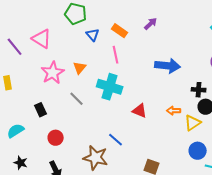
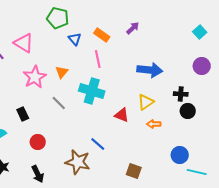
orange arrow: (174, 111) -> (154, 124), moved
yellow triangle: (193, 123) -> (146, 102), moved

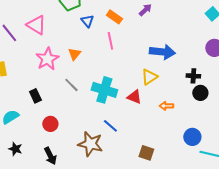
cyan cross: (92, 91) -> (104, 90), moved
yellow triangle: (146, 102) -> (149, 77), moved

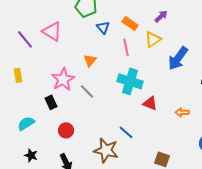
blue arrow: (162, 52) -> (178, 58), turned 120
pink star: (47, 59) -> (63, 79), moved
yellow triangle: (149, 77) -> (153, 39), moved
cyan cross: (104, 90) -> (130, 81), moved

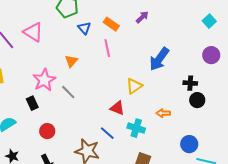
yellow triangle: (153, 39) -> (134, 86), moved
cyan cross: (130, 81) -> (136, 128), moved, size x0.7
red triangle: (150, 103) -> (117, 108), moved

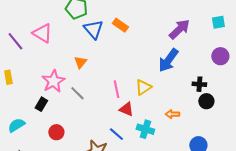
purple arrow: (142, 17) -> (179, 29), moved, size x1.6
cyan square: (209, 21) -> (218, 22), turned 32
blue triangle: (84, 28) -> (93, 29), size x1.5
pink line: (107, 48) -> (116, 89), moved
black rectangle: (32, 103) -> (41, 104), turned 56

